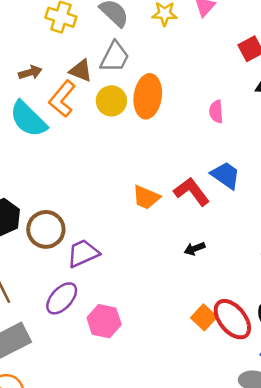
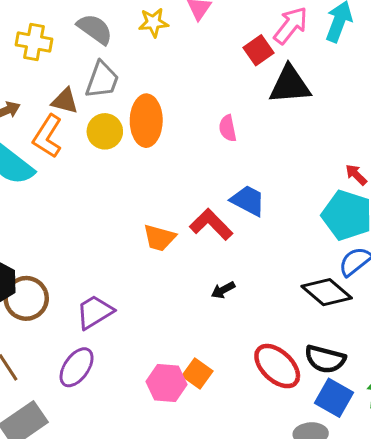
brown circle: (46, 229) -> (26, 298), moved
orange square: (204, 317) -> (197, 373), moved
pink hexagon: (104, 321) -> (167, 383), moved

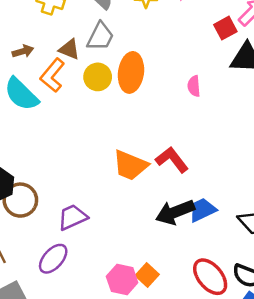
blue trapezoid: (248, 200) -> (202, 210), moved, turned -60
orange trapezoid: (159, 238) -> (130, 165), size x1.4
black arrow: (223, 290) -> (175, 212), size x2.0

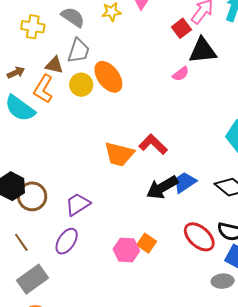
orange ellipse: (131, 72) -> (108, 77), turned -36
pink semicircle: (194, 86) -> (181, 74), moved, turned -114

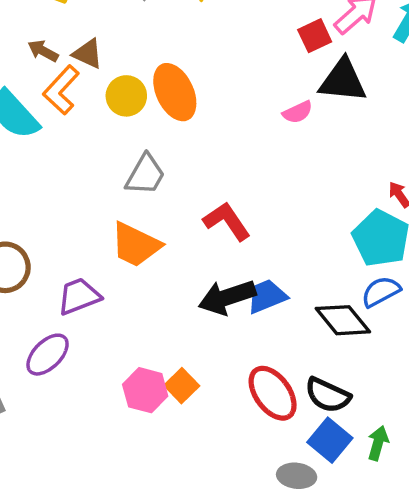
gray trapezoid: (79, 51) -> (145, 175), moved
brown arrow: (16, 72) -> (43, 51), moved, turned -138
orange trapezoid: (119, 154) -> (136, 245), moved

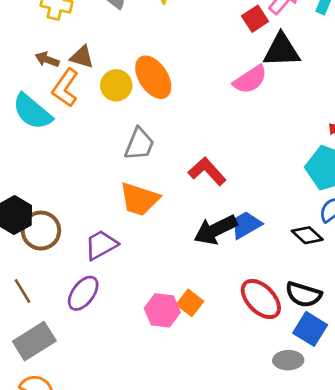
pink semicircle: (298, 112) -> (250, 80), size x1.5
black diamond: (343, 320) -> (307, 235), size x0.7

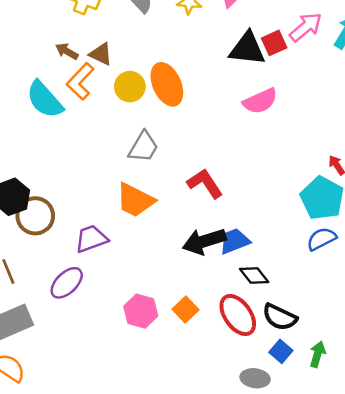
black triangle: (282, 50) -> (247, 49), moved
black diamond: (307, 235) -> (254, 276), moved
orange square: (190, 303) -> (186, 309), moved
blue square: (310, 329) -> (281, 351), size x0.7

